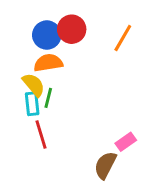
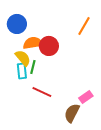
red circle: (72, 29) -> (49, 46), moved
blue circle: (47, 35) -> (17, 24), moved
red line: (41, 134) -> (42, 92), moved, turned -48

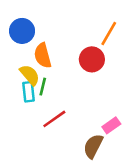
orange semicircle: (33, 43) -> (43, 56), turned -96
red circle: (49, 46) -> (92, 59), moved
red line: (42, 92) -> (54, 119), turned -60

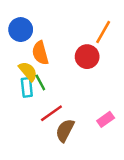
green line: (43, 87) -> (40, 82), turned -42
brown semicircle: (93, 146) -> (65, 130), moved

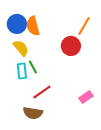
orange semicircle: (40, 53) -> (33, 26), moved
yellow semicircle: (28, 71) -> (21, 48), moved
brown semicircle: (65, 130) -> (33, 113), moved, turned -108

